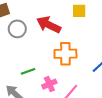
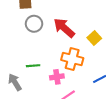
yellow square: (79, 11) -> (94, 38), moved, turned 32
pink cross: (49, 84) -> (57, 77), moved

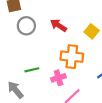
red arrow: (64, 28) -> (58, 25), size x0.7

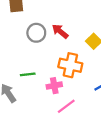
gray circle: (26, 26) -> (36, 33), moved

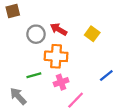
orange cross: (70, 65) -> (56, 56), moved

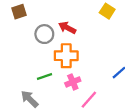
yellow square: (92, 34) -> (107, 11), moved

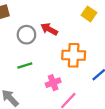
orange cross: (66, 56) -> (74, 55), moved
green line: (44, 76) -> (25, 65), moved

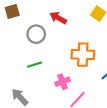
red arrow: (49, 29) -> (58, 18), moved

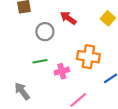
pink cross: (62, 82) -> (62, 71), moved

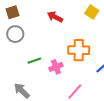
gray circle: (45, 32) -> (15, 34), moved

